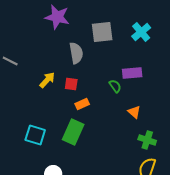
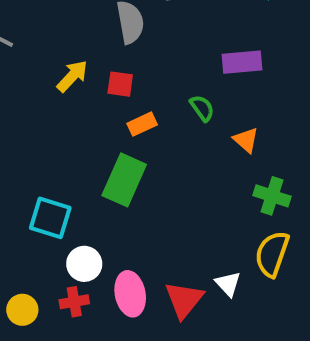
green semicircle: (115, 86) -> (202, 108), moved
cyan square: (35, 135) -> (50, 218), moved

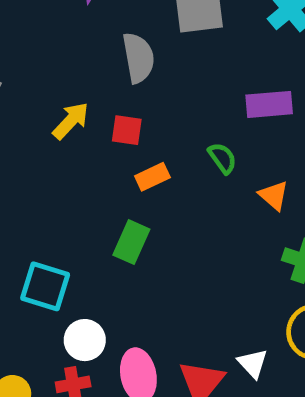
green rectangle: (124, 180) -> (131, 242), size x0.7

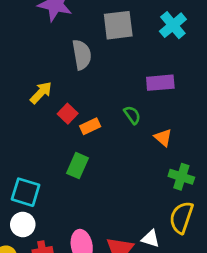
red square: (127, 130) -> (68, 114), moved, turned 36
white circle: (85, 340) -> (23, 225), moved
white triangle: (253, 363) -> (150, 239), turned -30

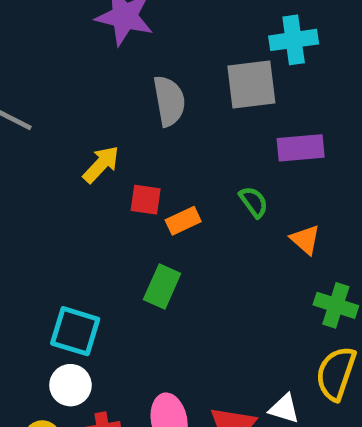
gray square: (118, 25) -> (251, 85), moved
cyan cross: (173, 25) -> (294, 40), moved, turned 32
red square: (68, 114) -> (146, 200), turned -36

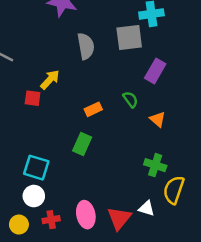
purple rectangle: (301, 148) -> (155, 71), turned -55
red square: (146, 200) -> (33, 98), moved
green cross: (336, 305) -> (155, 165), moved

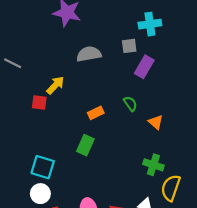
gray square: (129, 37) -> (129, 46), size x0.6
gray semicircle: (86, 46) -> (89, 54), turned -90
purple rectangle: (155, 71) -> (144, 67), moved

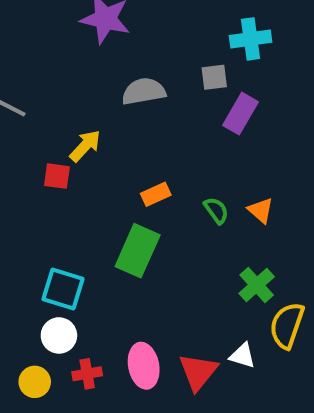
green semicircle: (130, 104) -> (216, 210), moved
green rectangle: (85, 145) -> (138, 251), size x1.4
green cross: (153, 165) -> (257, 285), turned 30

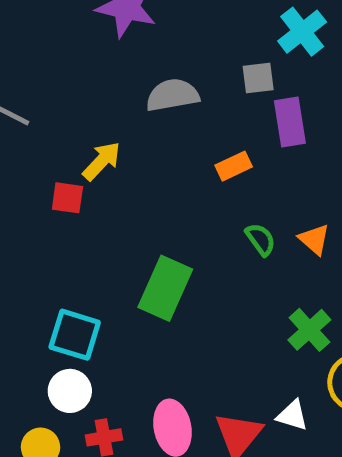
cyan cross: (251, 39) -> (302, 32), turned -30
purple rectangle: (240, 114) -> (290, 122), turned -39
orange rectangle: (156, 194) -> (234, 166), moved

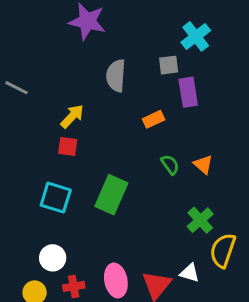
gray semicircle: (173, 95) -> (116, 76), turned -76
red square: (67, 198) -> (68, 146), moved
cyan square: (75, 335) -> (56, 198), moved

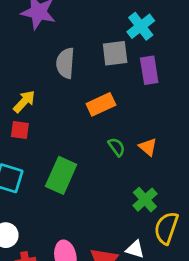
gray square: (169, 65) -> (115, 53), size x1.4
purple rectangle: (188, 92) -> (149, 70), moved
orange rectangle: (154, 119) -> (101, 104), size x1.4

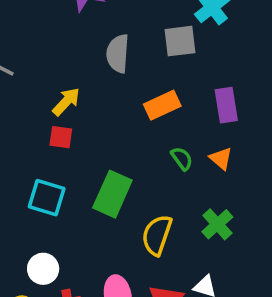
purple rectangle: (149, 70) -> (226, 105), moved
yellow semicircle: (166, 228) -> (157, 235), moved

